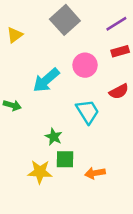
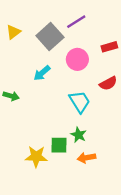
gray square: (65, 20) -> (50, 36), moved
purple line: (116, 24) -> (76, 22), moved
cyan arrow: (46, 80) -> (42, 73), size x0.7
green star: (54, 137) -> (79, 135), moved

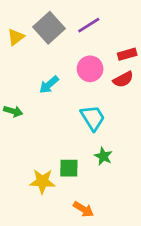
gray square: (50, 36) -> (49, 28), moved
red semicircle: (108, 83) -> (123, 79), moved
green star: (79, 135) -> (103, 156), moved
orange arrow: (87, 158) -> (83, 209), moved, turned -138

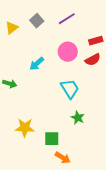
gray square: (49, 28) -> (37, 21), size x0.6
green square: (69, 168) -> (52, 139), moved
yellow star: (42, 181) -> (25, 128), moved

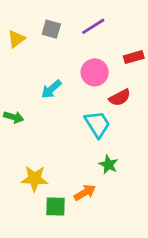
gray square: (37, 21) -> (51, 29), turned -32
red semicircle: (93, 60) -> (120, 98), moved
green square: (52, 139) -> (55, 206), moved
orange arrow: (63, 158) -> (85, 193), moved, turned -63

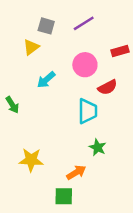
yellow triangle: (16, 39) -> (31, 47), moved
green arrow: (14, 117) -> (12, 105), turned 42
cyan trapezoid: (97, 124) -> (87, 111), turned 32
green square: (55, 206) -> (64, 196), moved

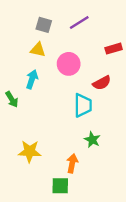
yellow triangle: (31, 47) -> (38, 50), moved, turned 49
pink circle: (85, 65) -> (69, 64), moved
cyan arrow: (46, 80) -> (32, 79), moved, turned 150
orange arrow: (76, 172) -> (72, 163), turned -48

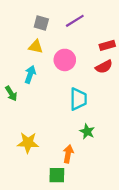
red semicircle: (102, 83) -> (104, 67), moved

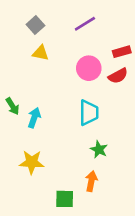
gray square: (41, 23) -> (35, 25), moved, turned 32
pink circle: (65, 60) -> (89, 68), moved
cyan arrow: (30, 74) -> (34, 118), moved
orange arrow: (68, 154) -> (91, 181), moved

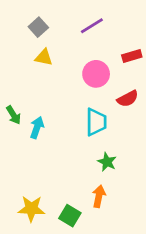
red semicircle: (118, 76) -> (128, 99), moved
yellow star: (32, 162) -> (31, 209), moved
green square: (65, 199) -> (70, 216), turned 30

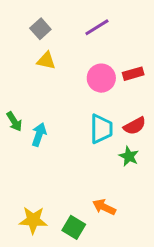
red rectangle: (132, 56) -> (133, 74), moved
red semicircle: (128, 99) -> (135, 126), moved
green star: (107, 162) -> (129, 156), moved
orange arrow: (99, 196) -> (104, 207), turned -75

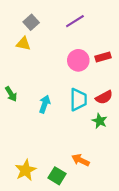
yellow triangle: (46, 61) -> (23, 44), moved
cyan arrow: (39, 135) -> (45, 104), moved
yellow star: (33, 220) -> (26, 170), turned -30

